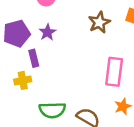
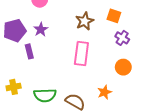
pink rectangle: (114, 72) -> (81, 54), moved
yellow cross: (23, 80) -> (14, 87), moved

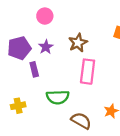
brown star: (85, 21) -> (78, 43), moved
green semicircle: (45, 95) -> (58, 97), moved

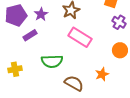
purple rectangle: (34, 69) -> (30, 35), turned 72
pink rectangle: (88, 72) -> (80, 37), turned -65

